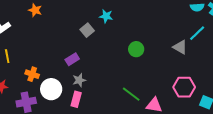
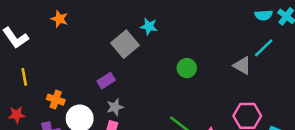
gray square: (87, 30) -> (125, 44), size x1.5

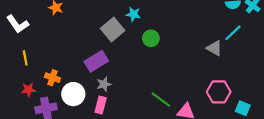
green circle: (187, 68) -> (151, 38), moved
purple rectangle: (106, 81) -> (96, 61), size x1.5
red star: (17, 115) -> (28, 90), moved

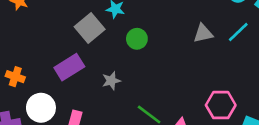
gray triangle: (214, 48) -> (203, 33), moved, turned -42
orange cross: (52, 78) -> (15, 77), moved
gray star: (104, 84) -> (111, 81), moved

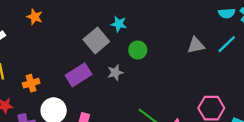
orange cross: (15, 77) -> (31, 83), turned -35
gray star: (111, 81) -> (115, 73), moved

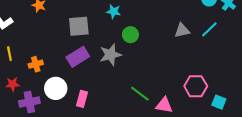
gray square: (96, 41) -> (79, 26), moved, turned 35
gray star: (115, 73) -> (110, 55), size x1.5

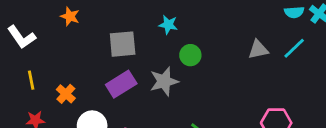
orange cross: (36, 64) -> (66, 94), turned -32

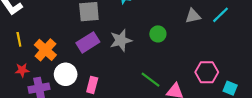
green circle: (190, 55) -> (158, 34), moved
orange cross: (66, 94) -> (45, 50), size x1.5

